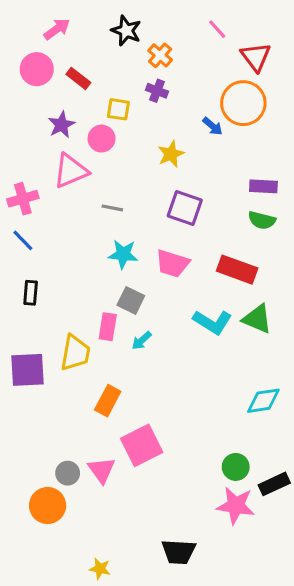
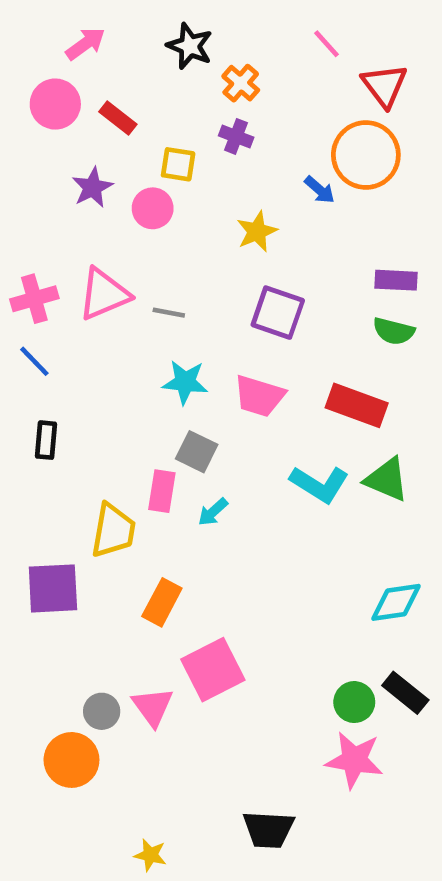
pink triangle: (71, 171) -> (104, 294), moved
purple square: (28, 370) -> (53, 588), moved
black rectangle: (274, 484) -> (405, 693), moved, turned 64

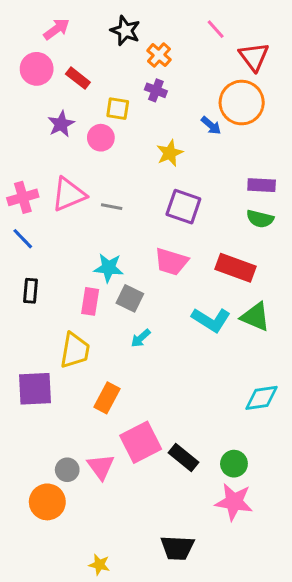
cyan star: (185, 382) -> (109, 268), moved
pink rectangle: (162, 491) -> (90, 301), moved
black rectangle: (405, 693) -> (183, 458), moved

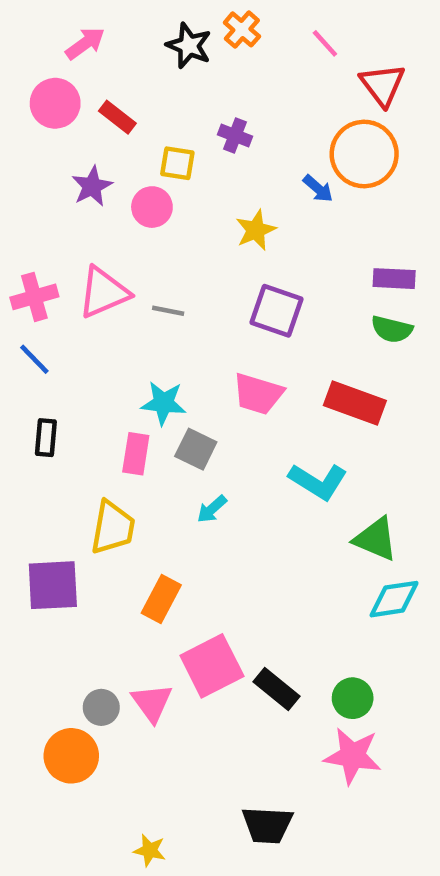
orange cross: (159, 55) -> (242, 29), moved
green triangle: (255, 317) -> (376, 539), moved

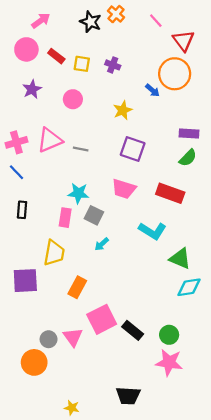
yellow square: (177, 163) -> (82, 64), moved
purple star: (92, 186) -> (32, 89), moved
green semicircle: (392, 329) -> (188, 158), turned -60

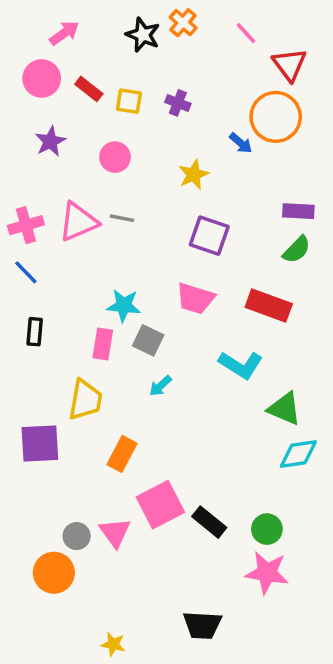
gray line: (81, 149) -> (122, 218), moved

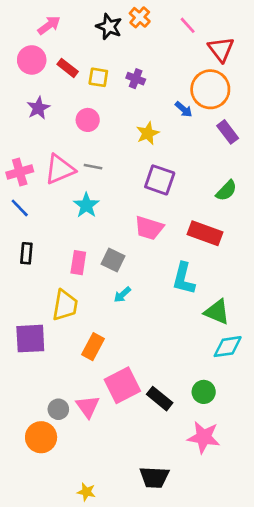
purple rectangle: (298, 211) -> (228, 132), moved, turned 50
cyan star: (124, 306) -> (86, 205), moved, turned 30
cyan L-shape: (241, 365) -> (184, 279), turned 72
green circle: (267, 529) -> (204, 392), moved

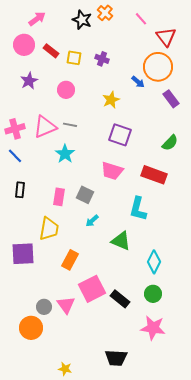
green triangle: (217, 312) -> (121, 241), moved
cyan diamond: (228, 347) -> (154, 262), moved, turned -55

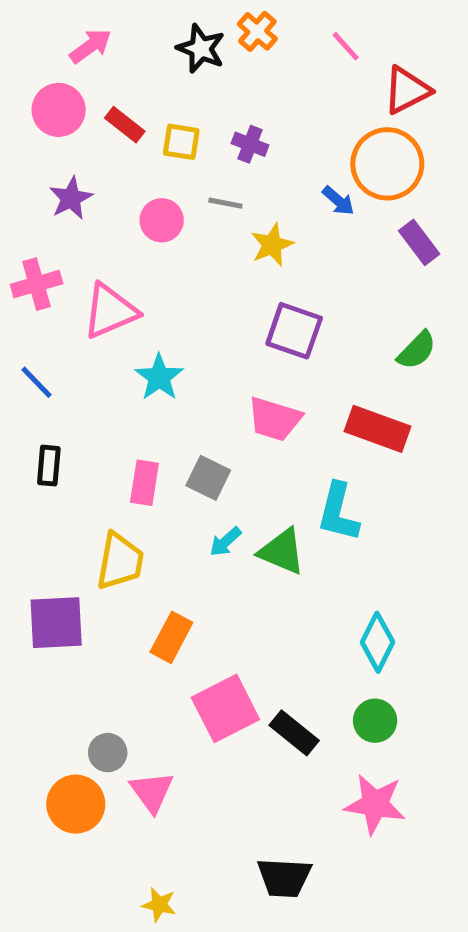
red triangle: (166, 37) -> (407, 90), turned 40
gray line: (70, 125) -> (225, 203), moved
pink cross: (15, 129) -> (37, 284), moved
green triangle: (121, 241) -> (282, 551), moved
pink triangle: (66, 305) -> (152, 792), moved

